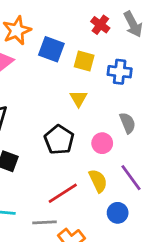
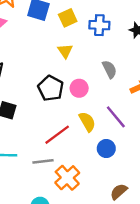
yellow square: (84, 61) -> (68, 18), turned -36
pink circle: (102, 143) -> (79, 88), moved

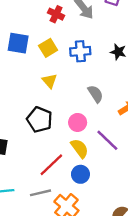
pink circle: (79, 88) -> (78, 122), moved
blue circle: (106, 149) -> (80, 174), moved

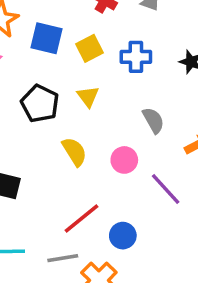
black pentagon: (40, 120) -> (40, 104), moved
yellow semicircle: (80, 148) -> (74, 152), moved

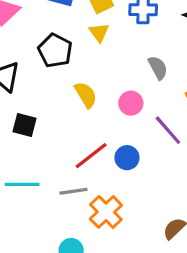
yellow triangle: (88, 97) -> (99, 33), moved
blue circle: (123, 236) -> (127, 158), moved

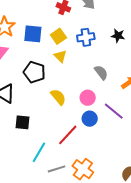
blue circle: (127, 158) -> (90, 119), moved
cyan line: (22, 184) -> (39, 152), moved, turned -50
gray line: (73, 191) -> (57, 169), moved

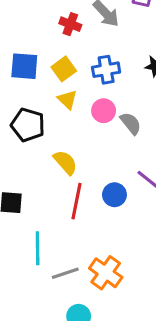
pink circle: (88, 98) -> (104, 111), moved
red line: (68, 135) -> (77, 201), moved, turned -30
cyan line: (39, 152) -> (38, 248), turned -30

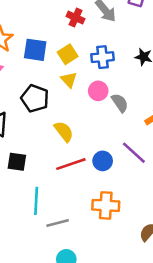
red line: (77, 201) -> (71, 164), turned 56
orange cross: (106, 273) -> (106, 205), moved, turned -36

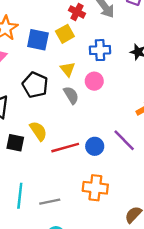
yellow square: (68, 54) -> (65, 34), moved
gray semicircle: (120, 103) -> (71, 95), moved
yellow semicircle: (64, 131) -> (38, 131), moved
cyan line: (36, 201) -> (20, 196), moved

